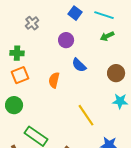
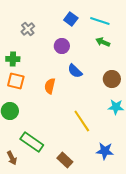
green arrow: (107, 36) -> (103, 42), turned 48
orange square: (20, 75) -> (16, 81), turned 36

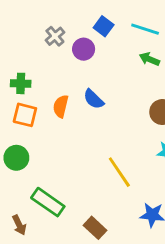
gray cross: (28, 29) -> (55, 36), moved
purple circle: (62, 46) -> (84, 49), moved
blue semicircle: (75, 71) -> (94, 99), moved
orange semicircle: (50, 86) -> (61, 106), moved

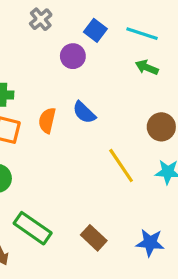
gray cross: (55, 36) -> (41, 19), moved
yellow line: (119, 172) -> (121, 165), moved
brown rectangle: (95, 228) -> (94, 238), moved

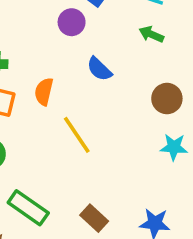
blue semicircle: (84, 112) -> (99, 69), moved
yellow line: (121, 165) -> (77, 135), moved

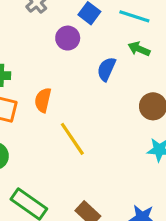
blue semicircle: (99, 69) -> (106, 69), moved, turned 70

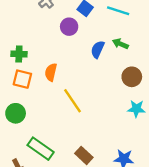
green arrow: (139, 49) -> (120, 44), moved

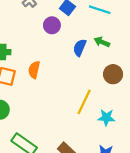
yellow line: (73, 101) -> (84, 102), moved, turned 60
cyan star: (136, 109) -> (106, 118), moved

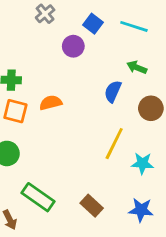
blue semicircle: (80, 48) -> (113, 91), moved
orange semicircle: (34, 70) -> (51, 103), turned 63

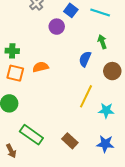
green arrow: (137, 67) -> (102, 42), turned 48

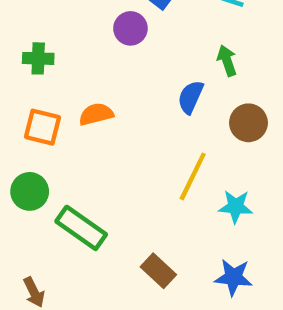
green cross: (12, 51) -> (38, 58), moved
green rectangle: (31, 135) -> (81, 228), moved

